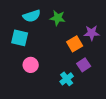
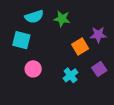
purple square: (84, 65) -> (99, 69), moved
cyan cross: (67, 79) -> (70, 75), moved

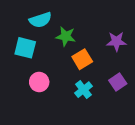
green star: (62, 19) -> (66, 36), moved
orange square: (80, 47) -> (82, 59), moved

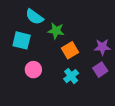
cyan semicircle: (40, 20) -> (34, 17), turned 54
purple star: (116, 41) -> (102, 47), moved

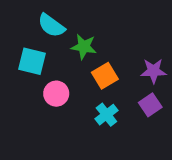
pink circle: (33, 70) -> (56, 94), moved

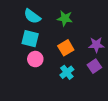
green star: (84, 47) -> (65, 18), moved
cyan square: (32, 61) -> (30, 39), moved

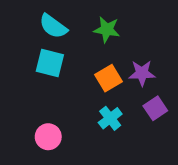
purple star: (96, 45) -> (142, 73), moved
pink circle: (35, 59) -> (48, 137), moved

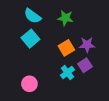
cyan square: (50, 63) -> (30, 39), turned 36
purple square: (155, 108) -> (85, 65), moved

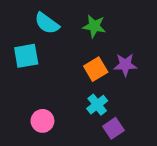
cyan square: (30, 39) -> (26, 56), moved, turned 30
purple square: (85, 65) -> (113, 128), moved

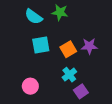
green star: (94, 26) -> (60, 12), moved
cyan square: (26, 56) -> (41, 45), moved

